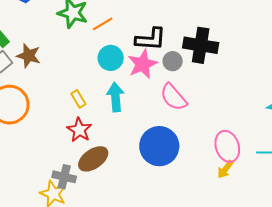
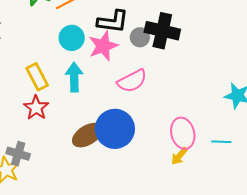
gray circle: (173, 61) -> (140, 37), moved
pink semicircle: (173, 97) -> (132, 81), turned -80
yellow rectangle: (78, 99) -> (37, 77), size x1.5
brown ellipse: (93, 159) -> (87, 135), moved

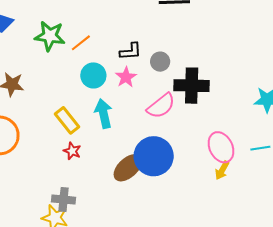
black L-shape: (113, 21) -> (131, 51), size x0.7
black cross: (162, 31) -> (192, 86), moved
pink star: (103, 46) -> (126, 77), size x0.7
red star: (36, 108) -> (72, 151), size x0.7

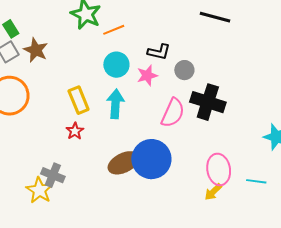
pink semicircle: (161, 106) -> (173, 113), turned -44

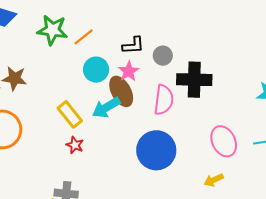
cyan arrow: (115, 104) -> (106, 108), turned -108
brown ellipse: (124, 163) -> (121, 91), moved, turned -76
yellow arrow: (213, 192) -> (214, 180), moved, turned 36

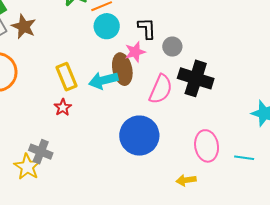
black L-shape: (133, 45) -> (147, 28), turned -105
cyan circle: (96, 70) -> (107, 26), moved

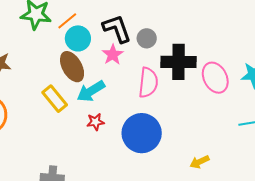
black L-shape: (147, 28) -> (117, 29), size x1.4
brown ellipse: (122, 69) -> (72, 67), moved
red star: (63, 107) -> (95, 122), moved, turned -30
pink ellipse: (207, 146) -> (215, 78), moved

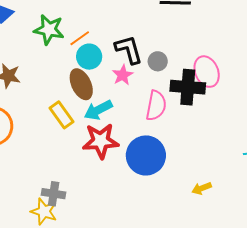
pink ellipse: (215, 78) -> (207, 72), moved
red star: (95, 122) -> (101, 141), size x2.0

